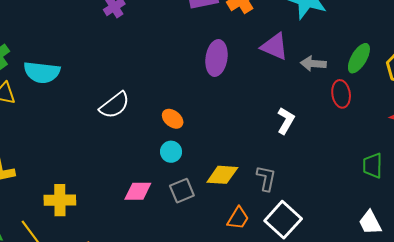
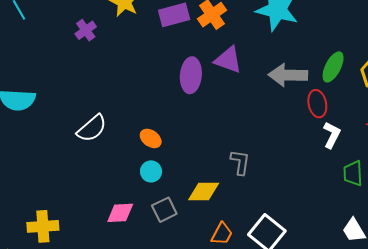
purple triangle: (275, 47) -> (228, 60), moved
gray arrow: (313, 64) -> (288, 75), size x1.5
white L-shape: (286, 121) -> (332, 135), moved
gray L-shape: (266, 178) -> (240, 162), moved

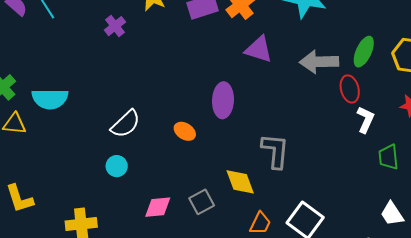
purple ellipse: (191, 75) -> (223, 100), moved
gray L-shape: (240, 162) -> (275, 151), size x1.4
cyan circle: (151, 171) -> (117, 166), moved
yellow diamond: (204, 191) -> (240, 182), turned 72

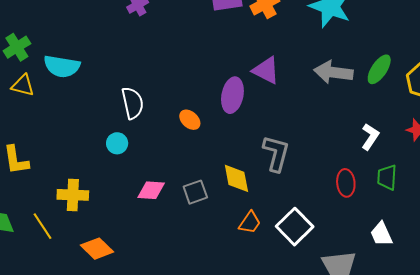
purple triangle: (259, 49) -> (266, 70), moved
red ellipse: (350, 89) -> (346, 183), moved
white semicircle: (126, 124) -> (133, 103), turned -68

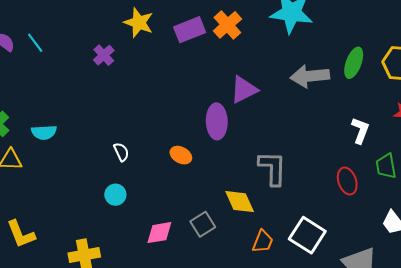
cyan semicircle: (62, 66) -> (44, 132), size x0.7
purple triangle: (266, 70) -> (244, 90), turned -40
white semicircle: (133, 103) -> (121, 152), size x0.6

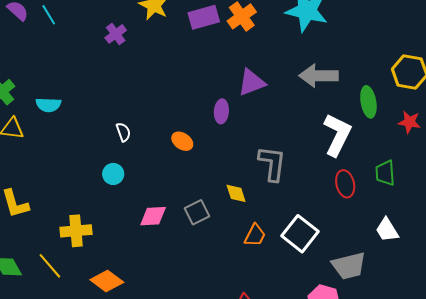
green ellipse: (354, 63) -> (368, 102), moved, turned -36
purple ellipse: (217, 121) -> (221, 111), size x0.7
white L-shape: (360, 130) -> (337, 135), moved, size x1.6
yellow diamond: (240, 202) -> (236, 193), size x0.7

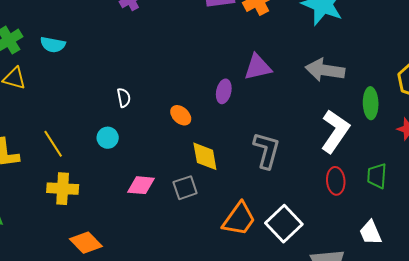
cyan semicircle: (48, 105) -> (53, 45), moved
yellow diamond: (236, 193) -> (205, 156), moved, size x1.4
orange trapezoid: (255, 235) -> (239, 219), size x1.5
yellow line: (50, 266) -> (53, 144), moved

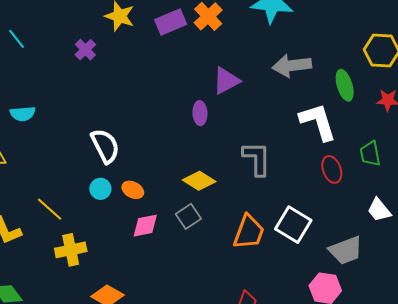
white semicircle: (124, 98) -> (105, 146), size x1.8
orange ellipse: (181, 115) -> (133, 190), moved
white L-shape: (335, 131) -> (318, 122), turned -36
yellow diamond: (205, 156) -> (199, 181), turned -32

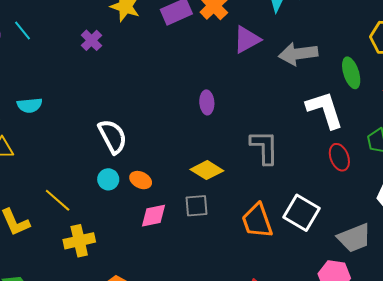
purple triangle: (226, 81) -> (247, 40), moved
gray square: (188, 216) -> (197, 206), turned 30
orange trapezoid: (249, 232) -> (257, 221), turned 141

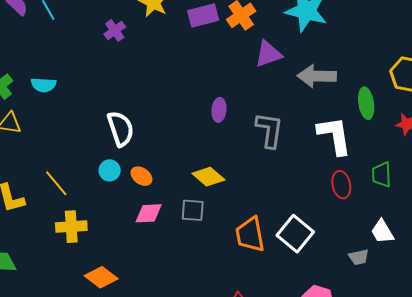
gray L-shape: (264, 147) -> (270, 130), moved
gray trapezoid: (354, 238) -> (359, 257), moved, size x0.6

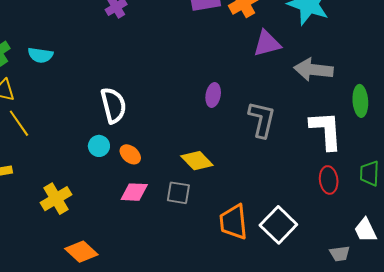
yellow line: (56, 183) -> (19, 123), moved
yellow cross: (71, 227) -> (56, 199), turned -32

